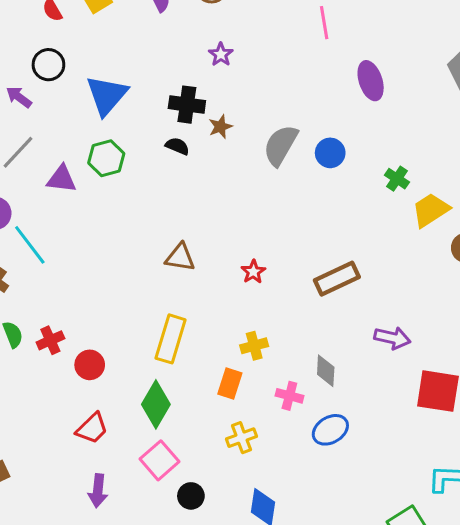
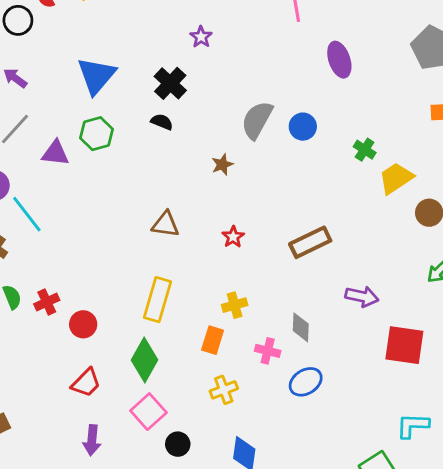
black circle: (48, 65) -> (18, 20), moved
black cross: (187, 105) -> (170, 83), turned 36
brown star: (220, 127) -> (222, 165), moved

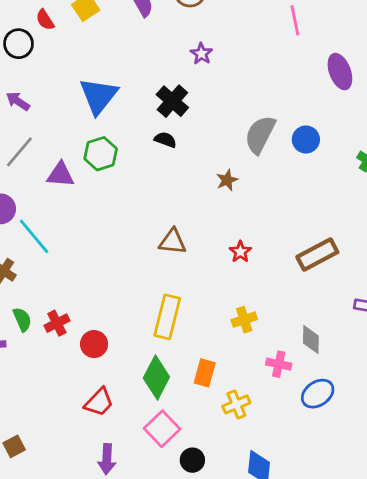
orange rectangle: (213, 340) -> (205, 373), moved

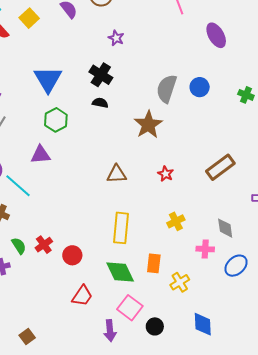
purple triangle: (60, 175) -> (41, 155), moved
brown star: (227, 180) -> (148, 125), size x1.8
green diamond: (156, 378) -> (120, 272), turned -44
purple arrow: (107, 459) -> (110, 331), moved

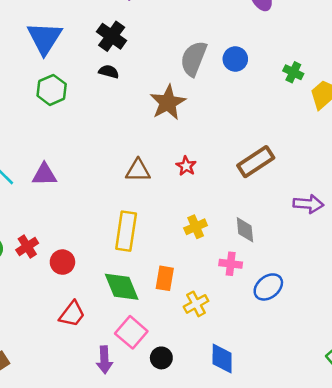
purple triangle: (41, 155) -> (44, 175), moved
brown triangle: (117, 174) -> (138, 171), moved
gray diamond: (225, 228) -> (245, 230), moved

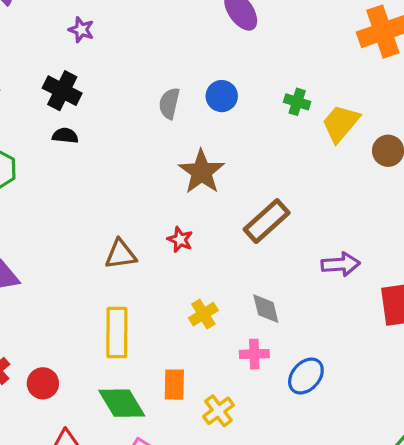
gray semicircle: (194, 59) -> (169, 103), size x0.7
brown star: (168, 103) -> (201, 172), moved

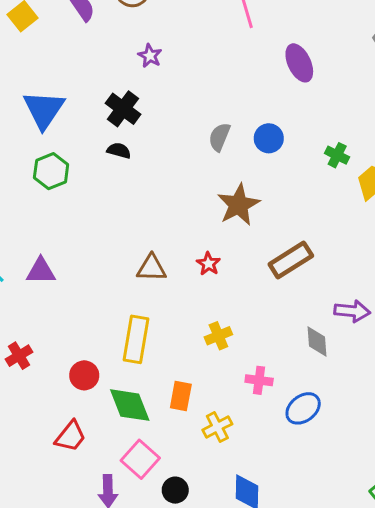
gray diamond: (266, 309) -> (317, 342), moved
red circle: (43, 383) -> (84, 375), moved

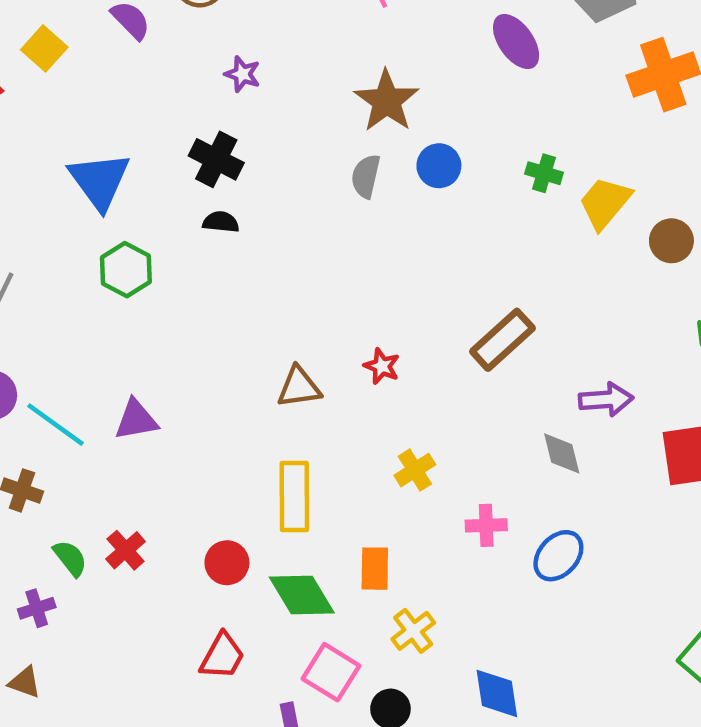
purple ellipse: (299, 63) -> (516, 42), moved
brown star: (239, 205) -> (387, 101), moved
yellow cross: (217, 427) -> (413, 631), moved

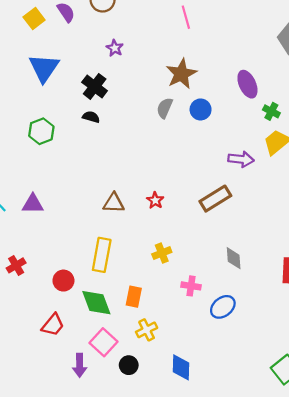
purple ellipse: (516, 42) -> (247, 84), moved
yellow square: (44, 48) -> (34, 18), moved
green cross: (544, 173) -> (271, 111), moved
blue triangle: (99, 181) -> (44, 68), moved
purple arrow: (606, 400) -> (241, 159), moved

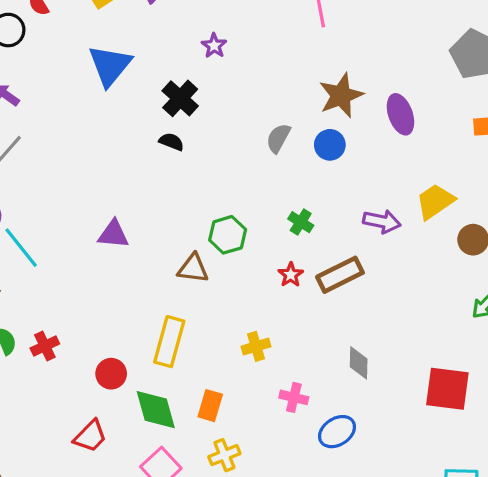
brown star: (181, 74) -> (341, 95), moved
green cross: (271, 111) -> (301, 222), moved
green hexagon: (41, 131) -> (228, 235), moved
red star: (155, 200) -> (291, 275), moved
purple triangle: (33, 204) -> (113, 234), moved

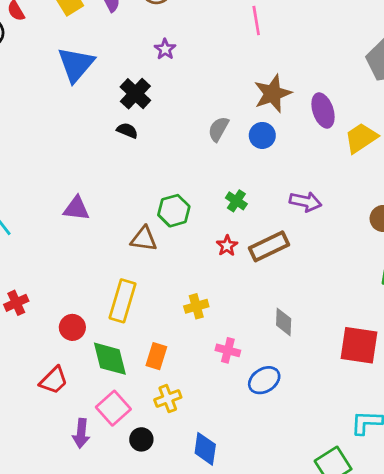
yellow trapezoid: (435, 201) -> (361, 138), moved

